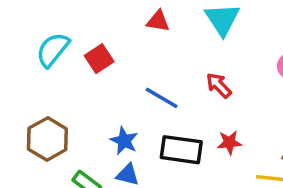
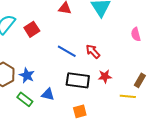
red arrow: (219, 85) -> (93, 51), moved
blue star: (124, 141) -> (27, 75), moved

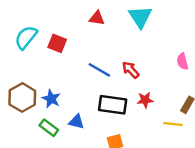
red square: (32, 29) -> (57, 43), turned -35
pink semicircle: (136, 34) -> (182, 61), moved

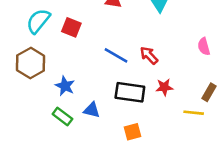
brown hexagon: (22, 98) -> (31, 63), moved

